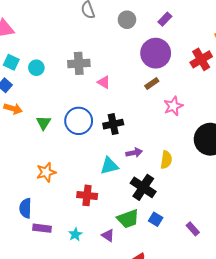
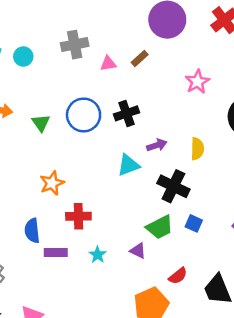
pink triangle: (104, 82) -> (108, 64), turned -32
brown rectangle: (152, 84) -> (140, 59), moved
red cross: (87, 195) -> (78, 216), moved

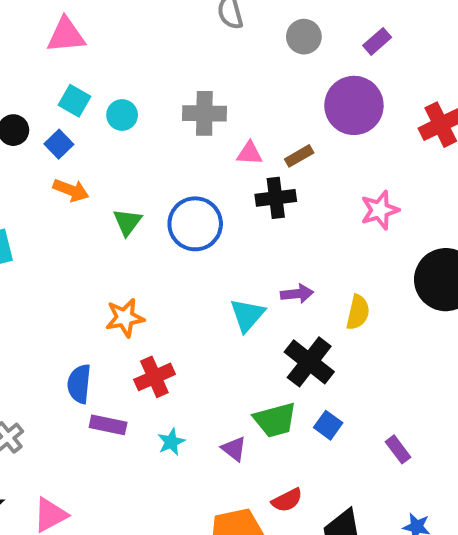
black cross: (126, 113) -> (276, 198), moved
cyan triangle: (128, 165) -> (247, 315), turned -40
red cross: (78, 216) -> (154, 377), turned -35

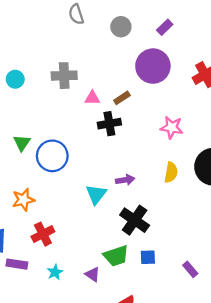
pink star: (380, 210) -> (172, 127), turned 30
blue circle: (195, 224) -> (52, 156), moved
yellow semicircle: (358, 312) -> (171, 172), moved
blue square: (328, 425) -> (148, 257), turned -35

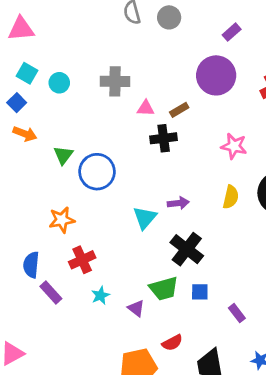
gray circle: (121, 27) -> (169, 17), moved
purple rectangle: (17, 264) -> (51, 292), turned 36
purple rectangle: (190, 269) -> (237, 313), moved
cyan star: (55, 272) -> (100, 295), moved

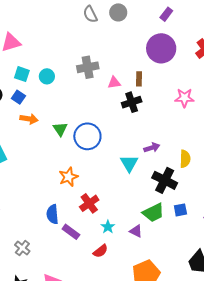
brown rectangle: (179, 110) -> (139, 79), turned -48
yellow semicircle: (231, 197) -> (185, 159), moved
red semicircle: (172, 343) -> (100, 251), moved

